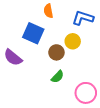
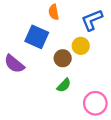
blue L-shape: (83, 18) -> (92, 20), turned -40

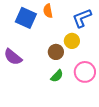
blue square: (37, 37) -> (26, 18), moved
pink circle: (95, 103) -> (85, 72), moved

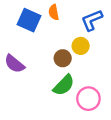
pink circle: (85, 72) -> (88, 99), moved
green semicircle: (57, 76) -> (64, 85), size x1.5

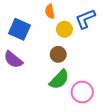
blue square: (29, 20) -> (19, 29), moved
yellow circle: (81, 46) -> (64, 29), moved

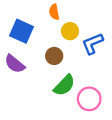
blue L-shape: (85, 19) -> (93, 44), moved
brown circle: (58, 54) -> (54, 56), moved

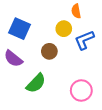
orange semicircle: (54, 12) -> (76, 11), moved
green semicircle: (64, 85) -> (36, 83), moved

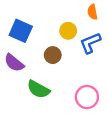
orange semicircle: (76, 11) -> (92, 12), moved
green semicircle: (36, 83) -> (38, 89), turned 75

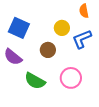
pink circle: (87, 97) -> (71, 78), moved

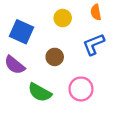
yellow circle: (62, 28) -> (63, 18), moved

